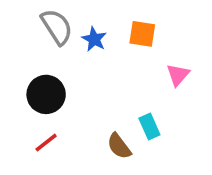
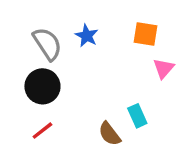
gray semicircle: (57, 27) -> (47, 44), moved
orange square: (142, 34) -> (146, 34), moved

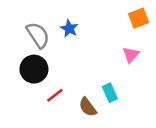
orange square: (146, 34) -> (139, 18), moved, turned -30
red line: (42, 131) -> (55, 95), moved

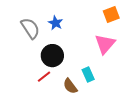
pink triangle: (131, 55) -> (105, 44), size x1.5
black circle: (34, 69) -> (52, 56), moved

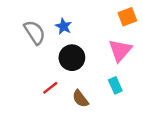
black circle: (52, 56) -> (72, 58), moved
cyan rectangle: (88, 75) -> (115, 85), moved

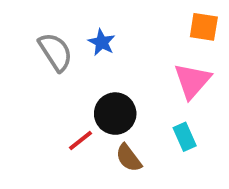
orange square: (127, 17) -> (204, 27), turned 30
black circle: (72, 58) -> (115, 114), moved

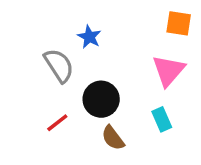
gray semicircle: (55, 52) -> (59, 65), moved
red line: (81, 141) -> (57, 123), moved

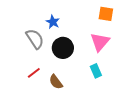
black circle: (101, 99) -> (63, 48), moved
brown semicircle: (113, 138) -> (56, 82), moved

